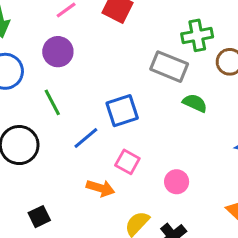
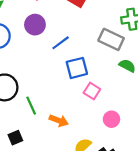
green line: (52, 102) -> (31, 106), moved
blue line: (86, 138) -> (61, 43), moved
pink square: (127, 162) -> (92, 91), moved

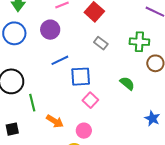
gray rectangle: (111, 39) -> (101, 43), moved, size x0.6
blue line: (61, 43) -> (60, 60), moved
pink circle: (111, 119) -> (84, 131), moved

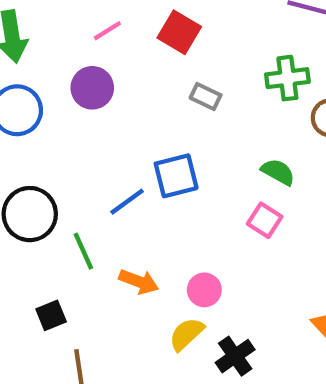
blue line: (60, 60) -> (127, 202), moved
pink square: (90, 100) -> (265, 220), moved

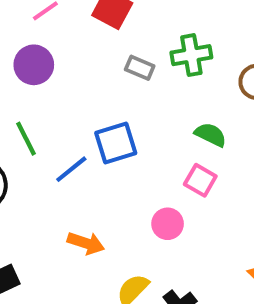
green cross: (287, 78) -> (191, 55), moved
green line: (83, 251) -> (26, 139), moved
pink circle: (204, 290) -> (168, 224), moved

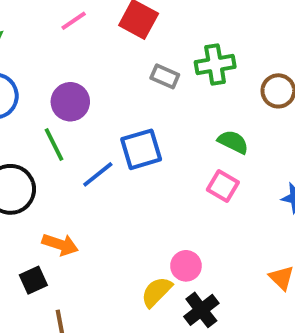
purple circle: (34, 65) -> (70, 102), moved
pink circle: (168, 224) -> (186, 266), moved
orange arrow: (86, 243) -> (60, 244), moved

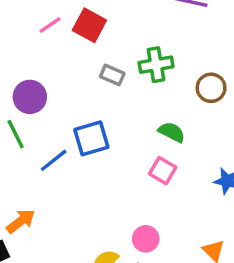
pink line: (74, 21) -> (50, 25), moved
orange arrow: (60, 244) -> (21, 221), turned -56
pink circle: (186, 266) -> (146, 239), moved

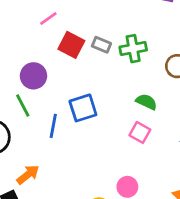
red square: (89, 25) -> (71, 45), moved
gray rectangle: (112, 75) -> (101, 45), moved
blue line: (54, 160) -> (53, 126), turned -40

